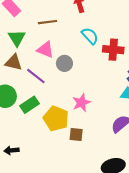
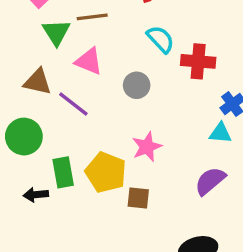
green triangle: (17, 38) -> (56, 32), moved
gray circle: (64, 63) -> (137, 85), moved
green rectangle: (29, 105) -> (63, 172), moved, turned -66
black arrow: (11, 150) -> (36, 195), moved

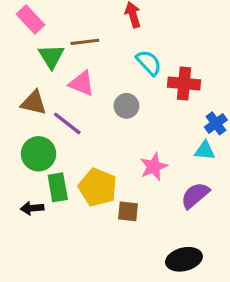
green circle: (24, 137) -> (39, 154), moved
pink star: (147, 147) -> (154, 167), moved

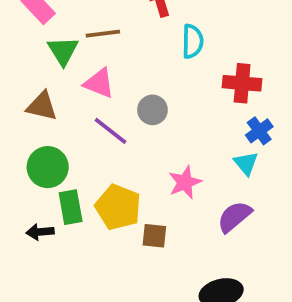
cyan semicircle: (149, 63) -> (193, 41), moved, turned 44
red cross: (184, 83) -> (242, 83), moved
purple line: (67, 123) -> (111, 131), moved
cyan triangle: (205, 151) -> (246, 163), turned 45

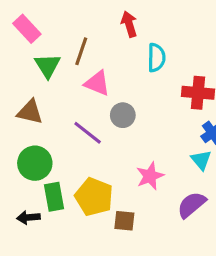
brown line: (103, 34) -> (81, 51), turned -64
pink triangle: (99, 83) -> (97, 83), moved

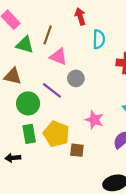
green triangle: (48, 66) -> (25, 45), turned -42
green circle: (35, 163) -> (28, 103), moved
pink star: (150, 176) -> (94, 120), turned -30
black arrow: (28, 218) -> (13, 158), moved

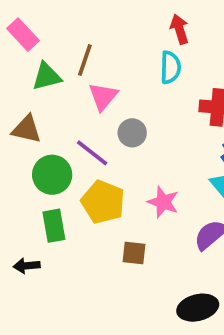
red arrow: (80, 16) -> (180, 29), moved
green triangle: (25, 45) -> (47, 76), turned -30
pink triangle: (58, 57) -> (103, 96), turned 48
yellow pentagon: (56, 134) -> (103, 202), moved

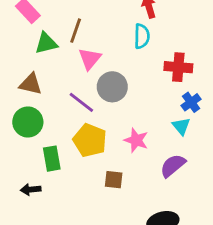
gray circle: (132, 133) -> (112, 87), size x1.4
green circle: (52, 175) -> (28, 122), moved

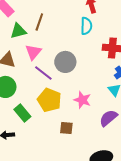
pink triangle: (90, 59) -> (33, 52), moved
green rectangle: (52, 159) -> (22, 113), turned -30

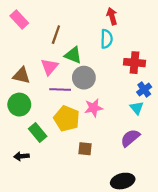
green triangle: (18, 31) -> (73, 55), moved, turned 36
purple line: (43, 73) -> (60, 89), turned -36
pink star: (82, 100) -> (94, 108), moved, turned -30

